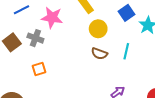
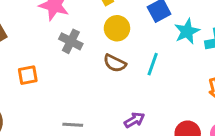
gray cross: (35, 38) -> (71, 41), moved

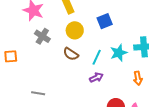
cyan star: (187, 31) -> (119, 53), moved
purple arrow: (134, 120) -> (96, 78), moved

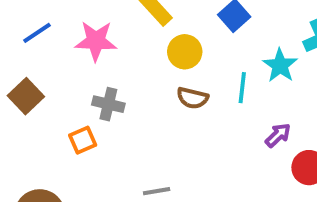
gray cross: (42, 36) -> (108, 104), moved
purple arrow: (96, 78) -> (278, 135), moved

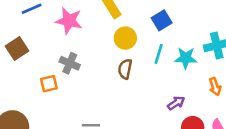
cyan star: (280, 66) -> (186, 58), turned 30
cyan line: (242, 88) -> (159, 54), moved
brown semicircle: (192, 98) -> (125, 69), turned 78

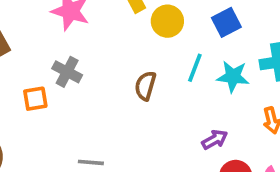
blue square: (162, 20) -> (226, 22), moved
yellow circle: (125, 38) -> (167, 21), moved

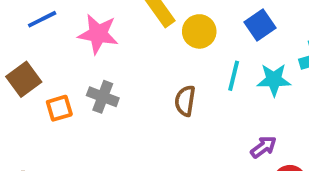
orange square: (35, 99) -> (59, 108), moved

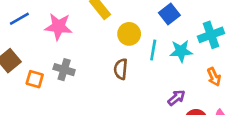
yellow circle: (199, 31) -> (129, 34), moved
orange square: (59, 108) -> (35, 79), turned 36

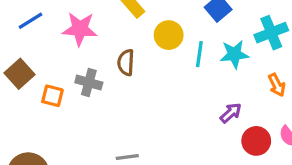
brown semicircle: (121, 69) -> (126, 62), moved

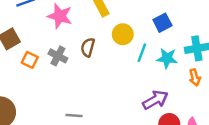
orange arrow: (277, 85) -> (195, 77), moved
purple arrow: (231, 113) -> (155, 100), size x1.5

